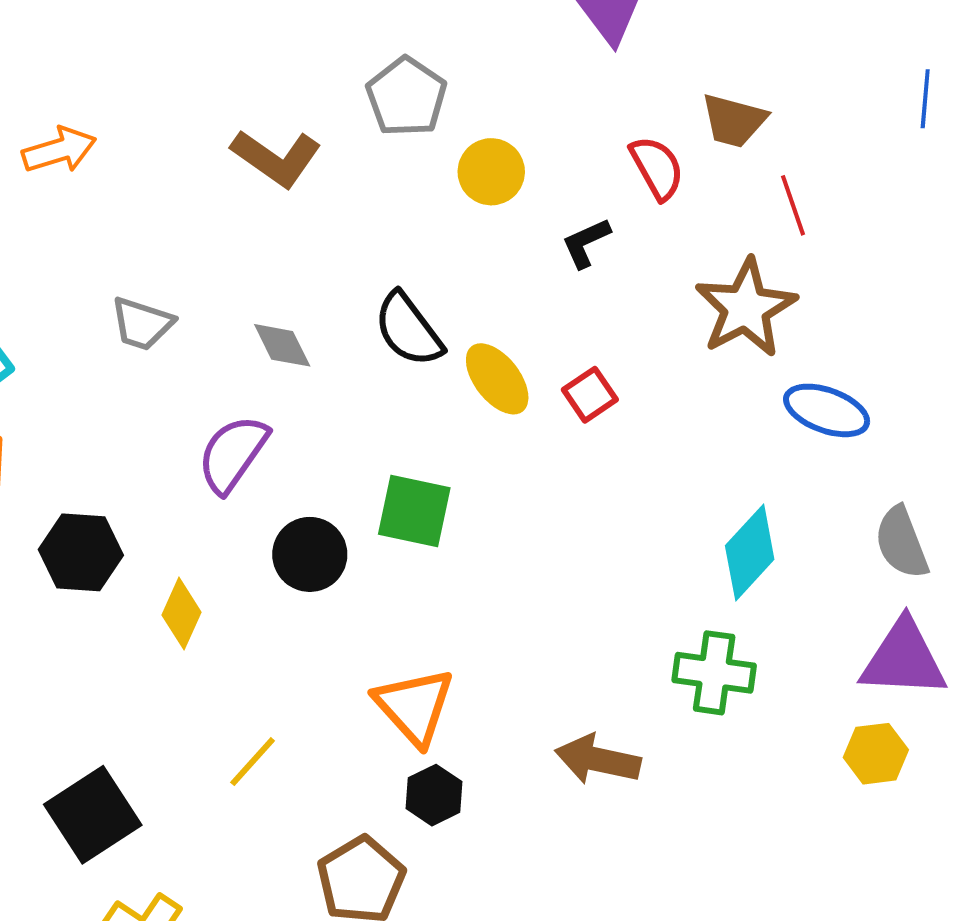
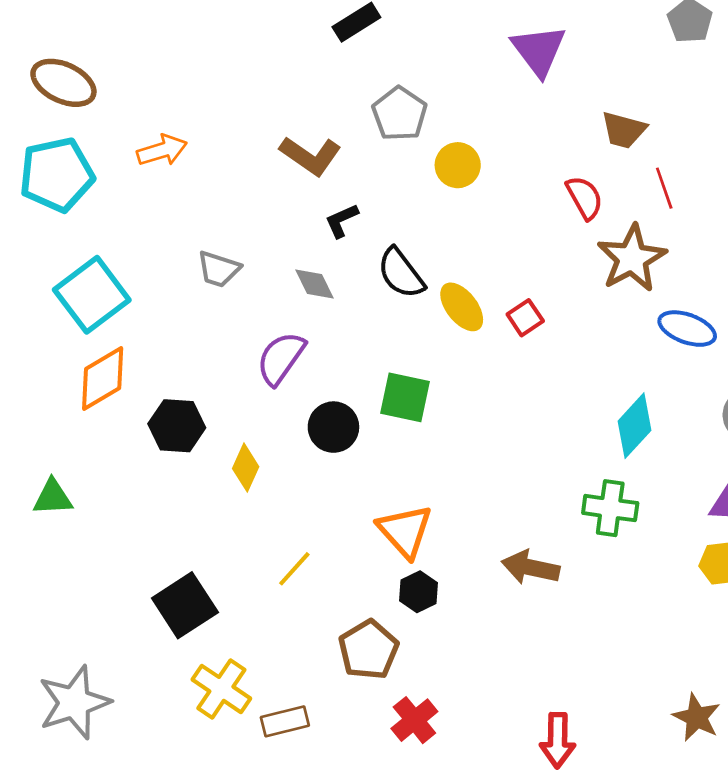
red semicircle: (657, 168) -> (585, 198), moved
black L-shape: (586, 243) -> (342, 221), moved

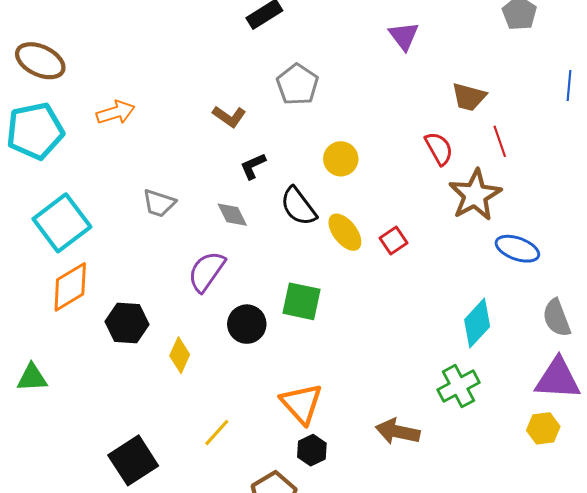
purple triangle: (539, 50) -> (404, 36), size x0.7
brown L-shape: (310, 156) -> (229, 117), size x0.7
yellow circle: (458, 165) -> (341, 159), moved
green cross: (610, 508) -> (459, 386), turned -36

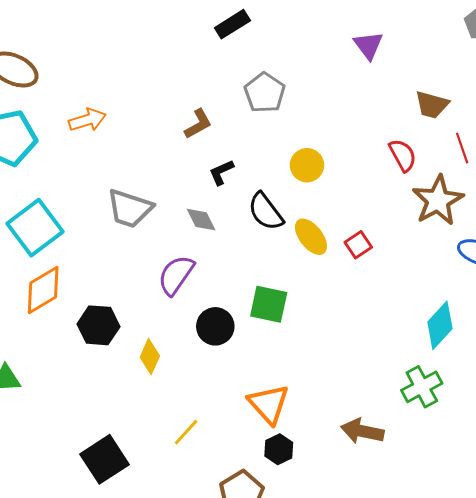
brown L-shape: (229, 117) -> (198, 124), turned -64
gray trapezoid: (159, 203) -> (130, 209), size x1.4

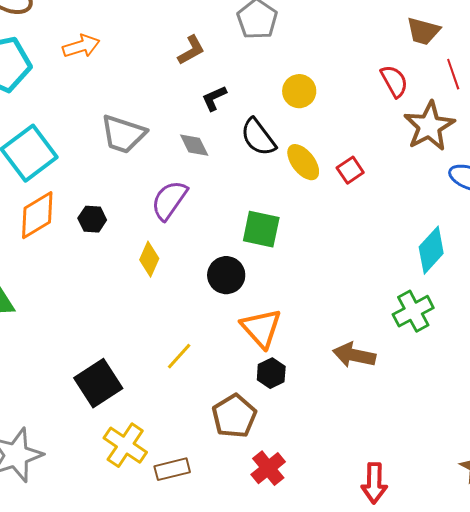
black hexagon: (98, 325) -> (92, 219), moved, size x0.7
black circle: (215, 326) -> (226, 275), moved
yellow diamond: (150, 357) -> (149, 259), moved

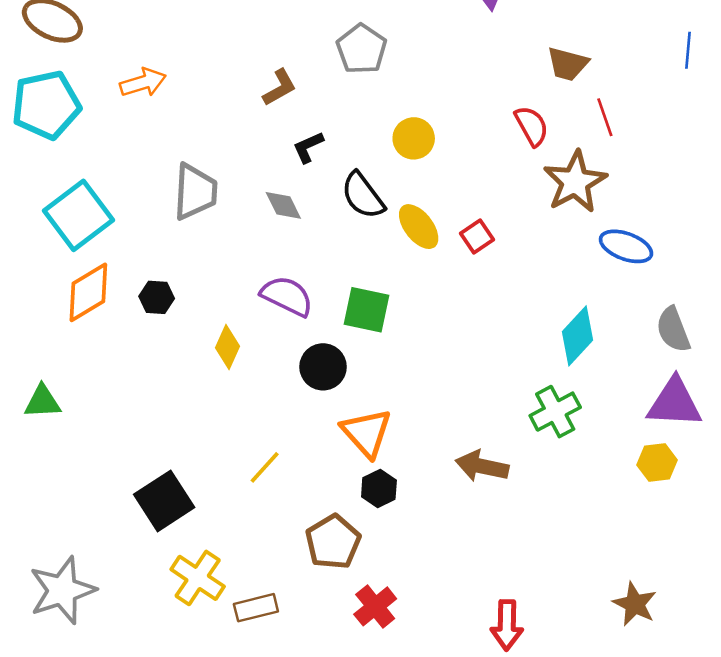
gray trapezoid: (123, 134) -> (195, 192), turned -105
purple semicircle: (169, 200) -> (287, 296), moved, turned 81

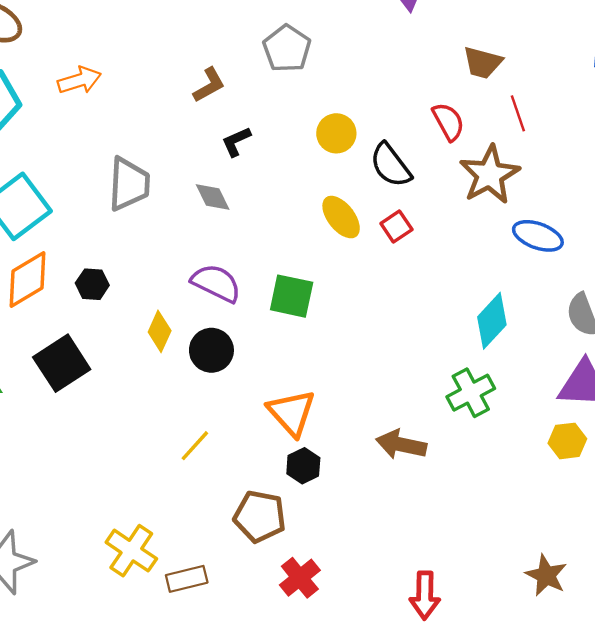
black semicircle: (363, 196) -> (391, 165), moved
black circle: (323, 367) -> (211, 350), moved
black square: (164, 501) -> (62, 363), moved
brown pentagon: (333, 542) -> (260, 516), turned -30

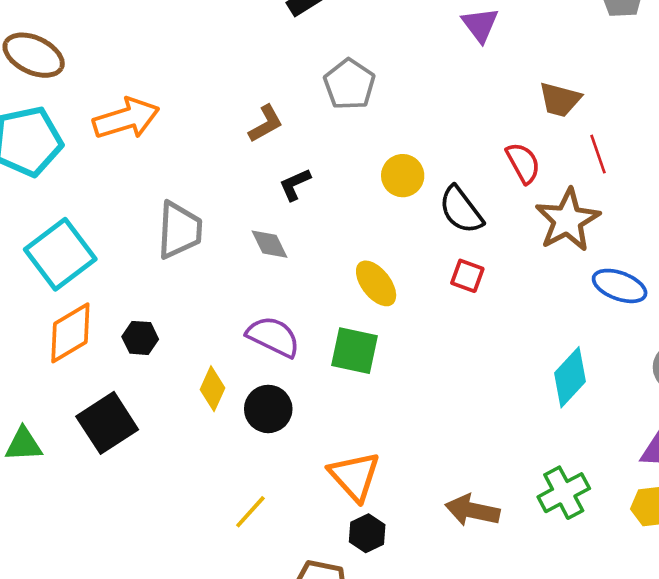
orange arrow: (79, 80) -> (126, 119), size x1.4
yellow ellipse: (341, 217) -> (376, 283), moved
red square: (396, 226) -> (467, 276), turned -36
green cross: (471, 393) -> (564, 493), moved

